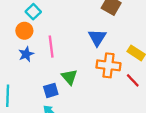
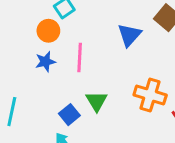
blue triangle: (97, 38) -> (129, 35), moved
blue square: (51, 90) -> (69, 115), turned -32

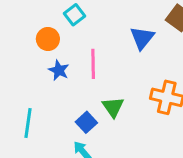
orange circle: (48, 31) -> (48, 39), moved
blue star: (45, 62) -> (59, 70), turned -30

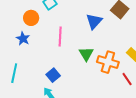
blue star: (59, 70) -> (23, 39), moved
green triangle: (113, 107) -> (86, 54), moved

